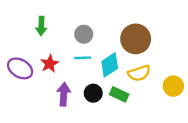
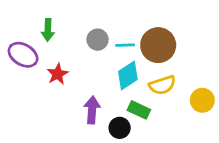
cyan line: (83, 58) -> (125, 45), moved
purple ellipse: (20, 68) -> (23, 55), moved
black circle: (93, 93) -> (120, 128), moved
purple arrow: (64, 94) -> (92, 110), moved

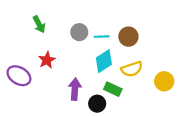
green arrow: (48, 30) -> (39, 24), turned -30
brown circle: (158, 45) -> (128, 37), size x0.7
purple ellipse: (23, 55) -> (19, 76), moved

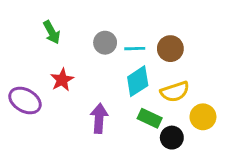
yellow circle: (164, 81) -> (203, 117), moved
black circle: (97, 104) -> (172, 138), moved

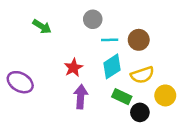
green arrow: (52, 32) -> (42, 27), turned -30
gray circle: (105, 43) -> (93, 19), moved
red star: (62, 80) -> (73, 68), moved

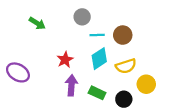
green rectangle: (122, 97) -> (97, 93), moved

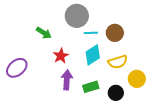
gray circle: (82, 17) -> (77, 16), size x1.5
green arrow: (37, 23) -> (44, 33), moved
purple ellipse: (18, 72) -> (17, 68), turned -70
green rectangle: (97, 93) -> (91, 87), turned -42

